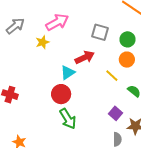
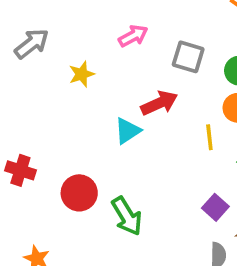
pink arrow: (57, 22) -> (133, 36), moved, size x0.7
yellow line: (112, 76) -> (209, 137), turned 40
red circle: (61, 94) -> (79, 193), moved

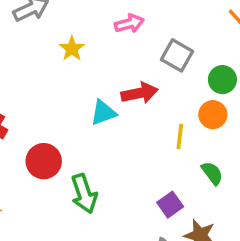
yellow star: (82, 74) -> (72, 49), turned -30

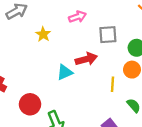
gray square: (177, 55) -> (108, 35), turned -30

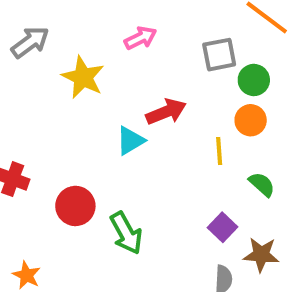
yellow star: (43, 34) -> (83, 77), size x1.5
gray square: (108, 35) -> (219, 55), moved

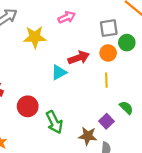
yellow star: (83, 77) -> (35, 37), turned -30
orange circle: (251, 120) -> (108, 53), moved
green semicircle: (262, 184) -> (126, 108), moved
brown star: (261, 255) -> (88, 136), moved

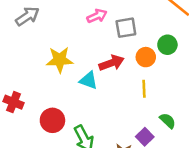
gray square: (109, 28) -> (126, 28), moved
yellow star: (35, 37) -> (60, 60), moved
cyan triangle: (59, 72) -> (88, 80), turned 49

